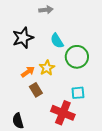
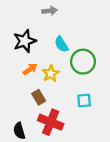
orange arrow: (28, 72) -> (30, 69), moved
red cross: (63, 113) -> (51, 122), moved

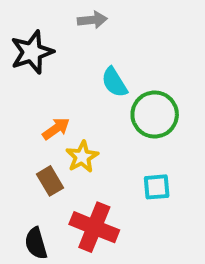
black star: (25, 41) -> (32, 52), moved
yellow star: (51, 73) -> (82, 157), moved
brown rectangle: (39, 97) -> (50, 181), moved

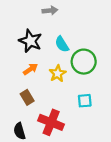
black star: (32, 52) -> (30, 41), moved, turned -30
yellow star: (82, 157) -> (58, 74), moved

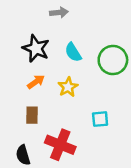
green circle: (84, 62) -> (113, 60), moved
brown rectangle: (27, 97) -> (32, 115), turned 32

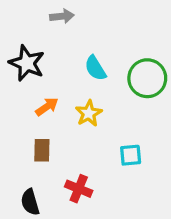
gray arrow: (59, 12) -> (62, 16), moved
black star: (36, 48) -> (27, 63), moved
red cross: (60, 145) -> (79, 189), size x0.7

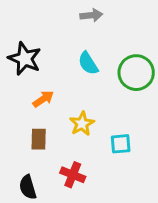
gray arrow: (62, 16) -> (91, 15), moved
yellow star: (89, 113) -> (82, 124), moved

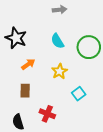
yellow star: (82, 124) -> (59, 71), moved
cyan square: (121, 144) -> (79, 94), turned -32

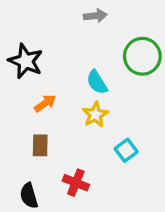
cyan semicircle: (57, 41) -> (97, 82), moved
green circle: (89, 47) -> (142, 56), moved

